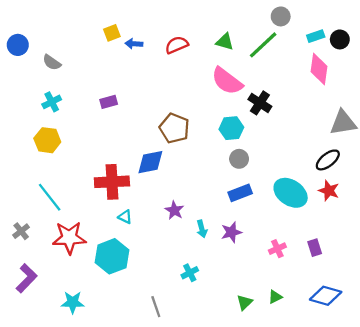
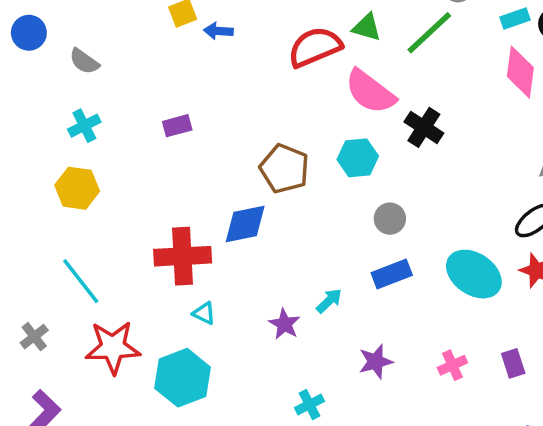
red semicircle: (177, 45) -> (315, 47), moved, size x1.4
cyan hexagon: (231, 128) -> (358, 158), moved
purple star: (174, 210) -> (284, 324), moved
cyan arrow: (202, 229) -> (329, 301), moved, turned -119
purple star: (231, 232) -> (376, 362), moved

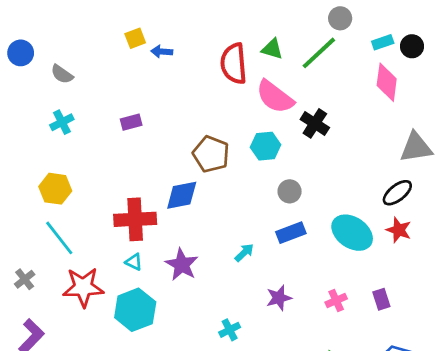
red semicircle: (315, 47) -> (234, 64), turned -72
yellow hexagon: (77, 188) -> (55, 189), moved
cyan triangle: (204, 313) -> (134, 262), moved
purple star: (284, 324) -> (182, 265), moved, size x1.4

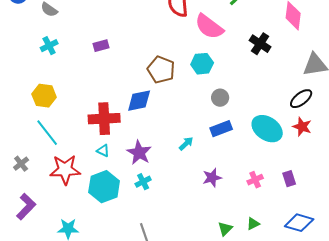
black cross: (315, 123) -> (260, 44), moved
cyan cross: (230, 330) -> (143, 182), moved

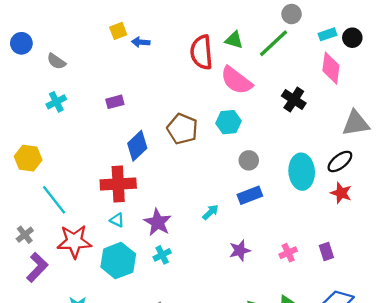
yellow hexagon: (44, 96) -> (28, 158), moved
blue diamond: (139, 101) -> (137, 146), moved, turned -32
cyan ellipse: (267, 129) -> (302, 172), moved, turned 52
purple L-shape: (26, 207) -> (37, 267), moved

